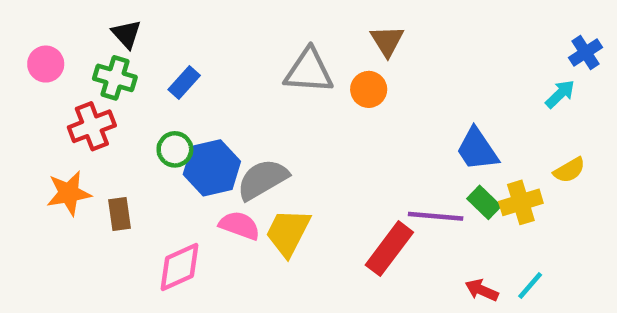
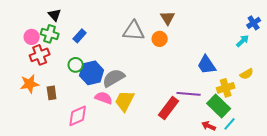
pink circle: (46, 64) -> (32, 37), moved
green rectangle: (484, 202) -> (219, 106), moved, size x1.6

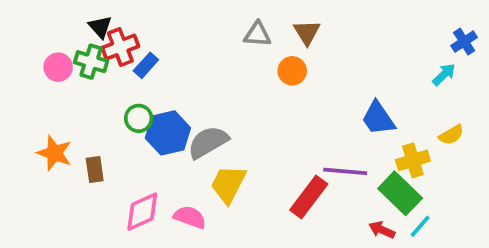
gray triangle: (134, 31) -> (257, 34), moved, size x0.7
red cross: (40, 55) -> (120, 47), moved
orange star: (30, 84) -> (54, 153), turned 30
pink semicircle: (104, 98) -> (190, 217), moved

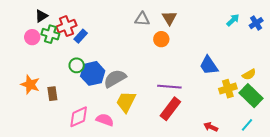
black triangle: (100, 27) -> (41, 16), moved, turned 40
cyan arrow: (444, 74) -> (233, 20), moved
purple line: (345, 171) -> (169, 87), moved
green rectangle: (400, 193) -> (251, 96), moved
cyan line: (420, 226) -> (247, 125), moved

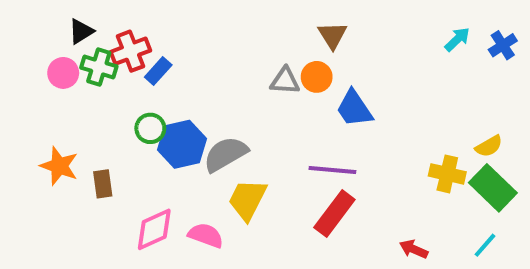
gray triangle: (142, 19) -> (285, 81), moved
blue trapezoid: (209, 65) -> (354, 109), moved
yellow cross: (228, 89) -> (447, 174), turned 30

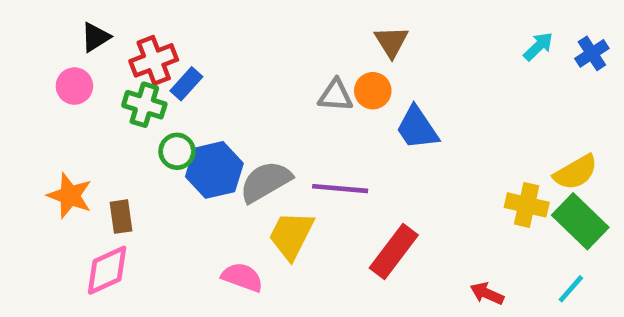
green cross: (99, 67) -> (144, 105), moved
yellow semicircle: (489, 146) -> (576, 172), size x1.4
purple line: (332, 170) -> (340, 189), moved
pink diamond: (154, 229) -> (107, 270), moved

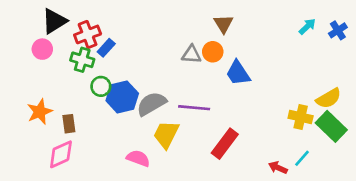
black triangle: (95, 37) -> (54, 21), size x1.5
orange star: (70, 196) -> (40, 112), turned 30
cyan line: (571, 289) -> (302, 158), moved

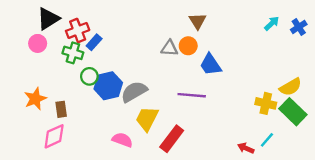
purple line: (194, 108) -> (192, 95), moved
red rectangle: (225, 144) -> (172, 139), moved

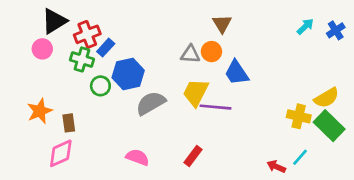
blue hexagon: (108, 86) -> (128, 74), moved
yellow trapezoid: (147, 119) -> (196, 93), moved
red rectangle: (172, 139) -> (193, 156), size x0.7

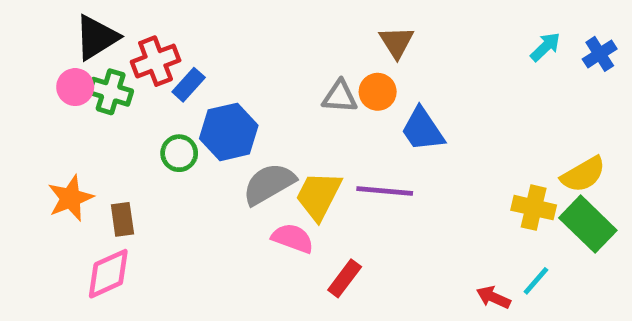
green cross: (82, 59) -> (111, 92), moved
yellow trapezoid: (196, 93) -> (319, 196), moved
pink semicircle: (137, 157) -> (293, 238), moved

